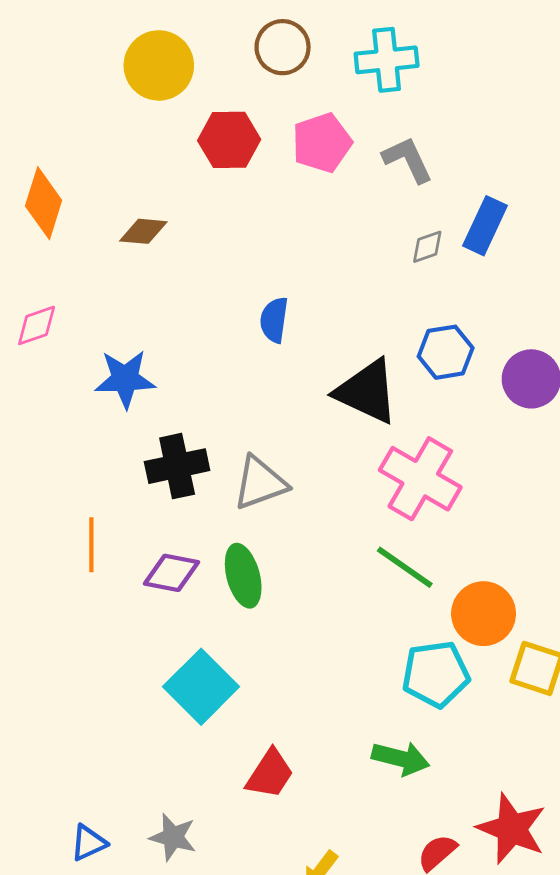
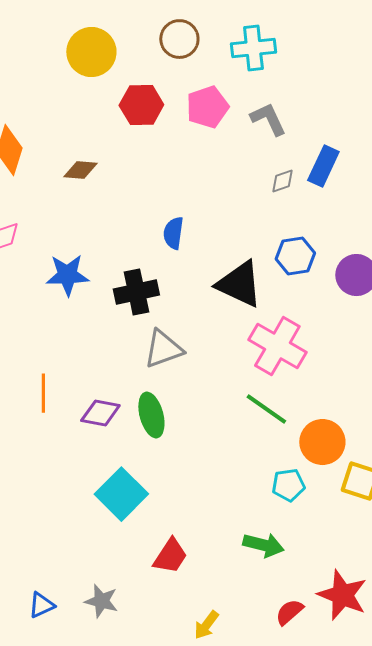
black cross: (177, 466) -> (136, 292), moved
cyan pentagon: (436, 674) -> (288, 485), size x0.7

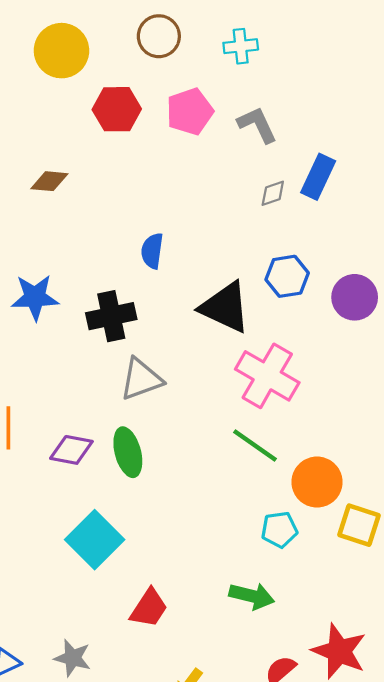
cyan cross: (253, 48) -> (241, 46), size x0.7

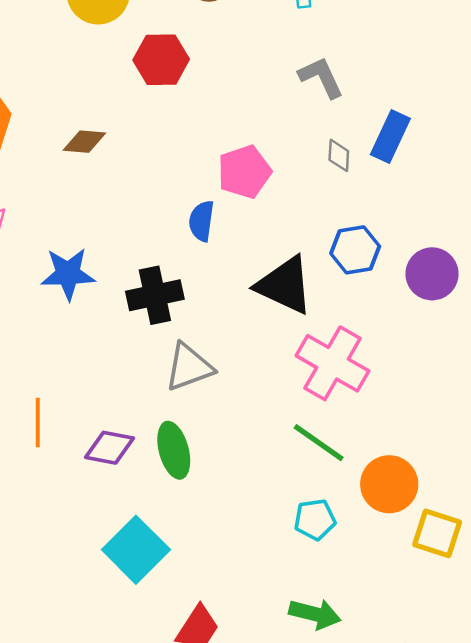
pink pentagon: (190, 111) -> (244, 172), moved
gray diamond: (273, 193) -> (339, 155), turned -68
cyan pentagon: (279, 530) -> (315, 520), moved

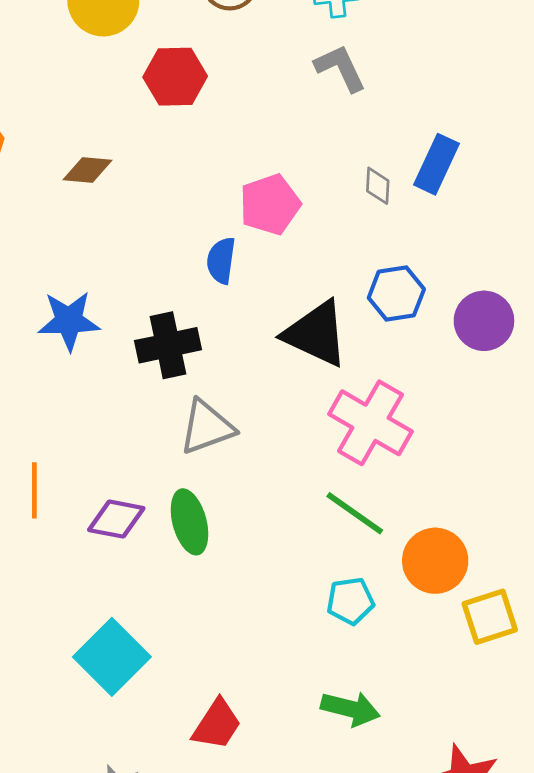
gray L-shape: (321, 77) -> (340, 68), moved
yellow square: (437, 533) -> (490, 617), turned -36
cyan square: (136, 550) -> (112, 657), moved

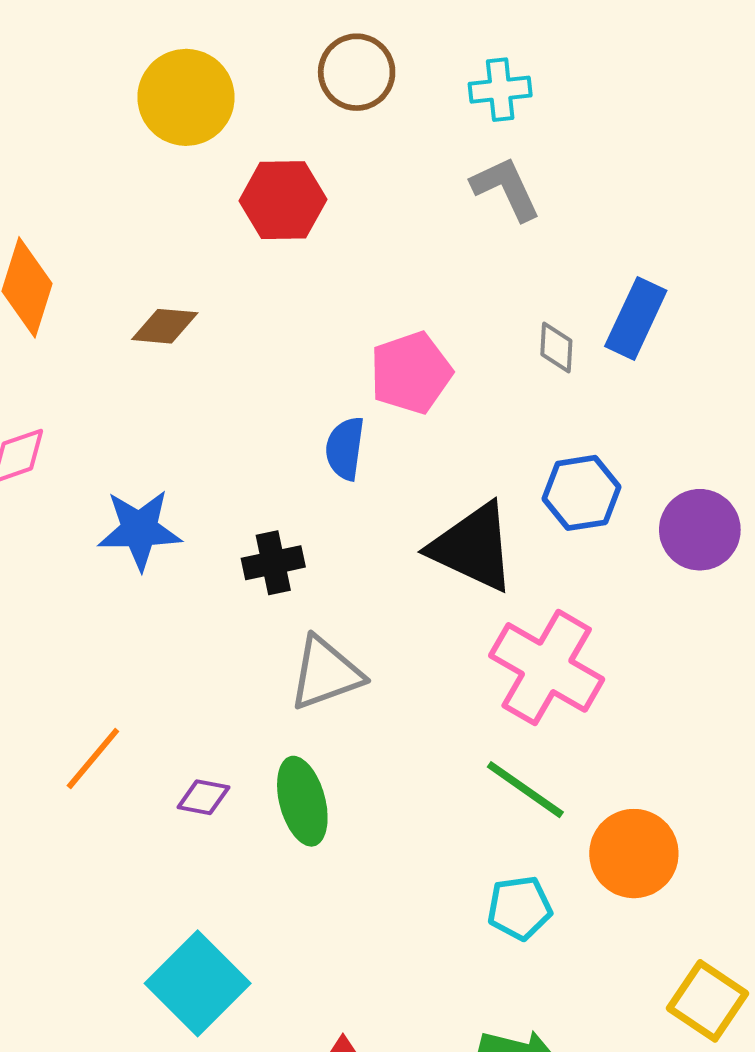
black cross: (168, 345) -> (273, 563), size x0.7
orange line: (34, 490) -> (93, 759), turned 40
purple diamond: (116, 519) -> (203, 797), size x0.7
yellow square: (490, 617) -> (708, 1001), moved, turned -38

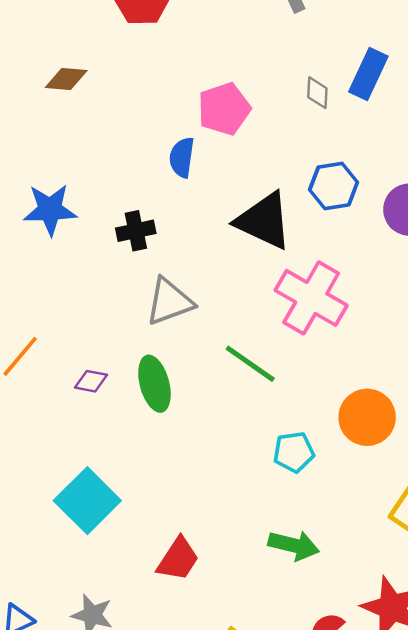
green line: (525, 790) -> (250, 364), moved

